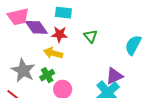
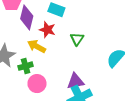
purple diamond: (36, 27) -> (27, 17), turned 35
purple triangle: (114, 76) -> (76, 81), moved

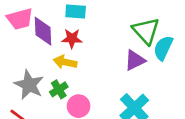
green triangle: (77, 39) -> (146, 31), moved, size x1.6
purple triangle: (76, 81) -> (135, 60), moved

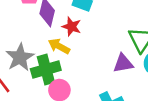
green cross: (59, 89) -> (46, 70), size x1.6

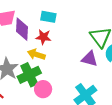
purple triangle: (123, 63) -> (90, 59), turned 36

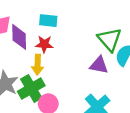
yellow arrow: (36, 54) -> (38, 65), turned -102

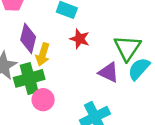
purple diamond: (19, 37) -> (28, 38), moved
red star: (44, 44) -> (80, 39), moved

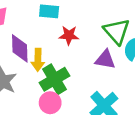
green cross: (29, 78) -> (55, 79), moved

